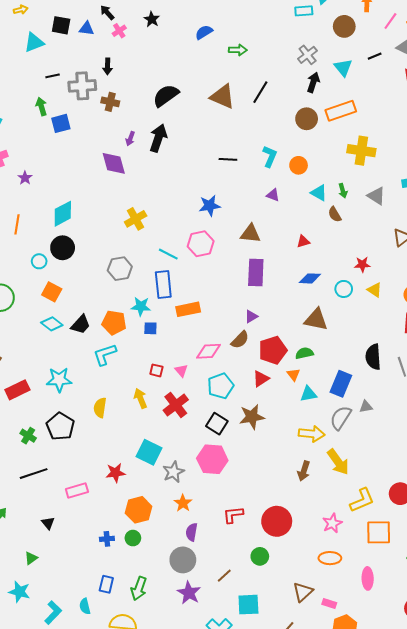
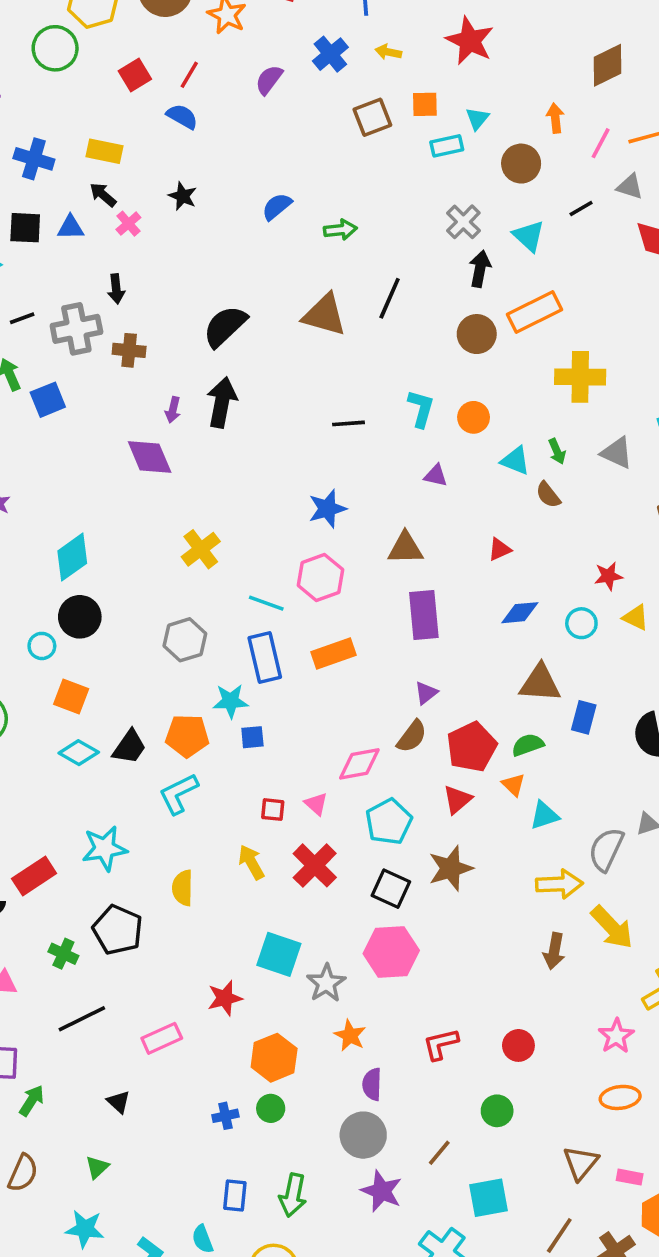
orange rectangle: (188, 309) -> (334, 653), moved
blue rectangle: (341, 384) -> (584, 717), moved, size x0.7
red circle: (277, 521) -> (518, 1045), size x0.6

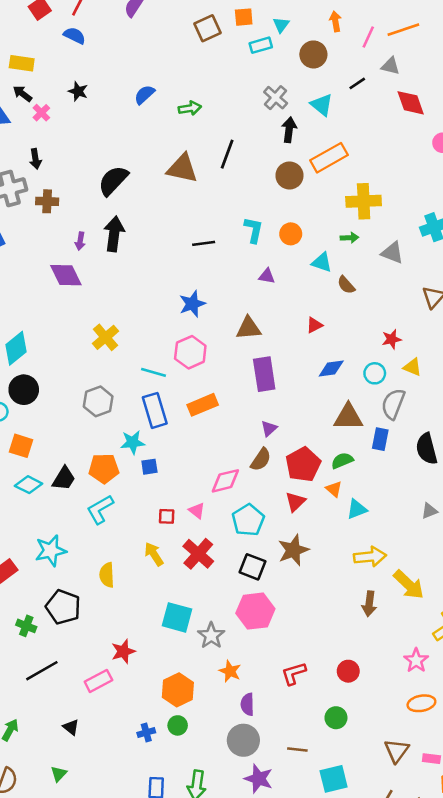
green arrow: (557, 451) -> (349, 238), moved, turned -66
gray semicircle: (606, 849) -> (393, 404), moved
red star: (225, 998) -> (123, 651), moved
brown line: (439, 1153) -> (297, 749), turned 60

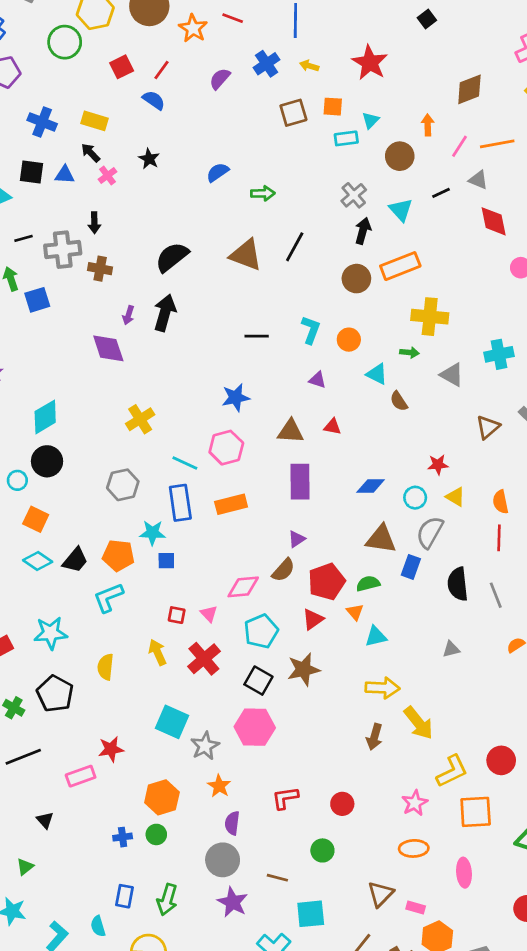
red triangle: (314, 325) -> (332, 427), moved, turned 30

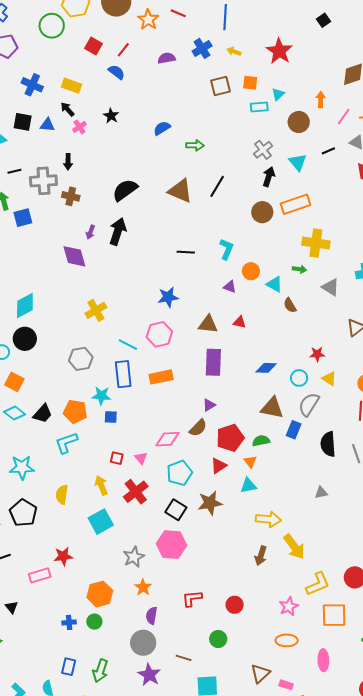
red square: (122, 67) -> (94, 46), turned -36
purple semicircle: (220, 79) -> (167, 58), turned 36
orange circle: (349, 340) -> (251, 271), moved
cyan triangle: (376, 636) -> (248, 486), moved
cyan square: (172, 722) -> (101, 522), moved, turned 35

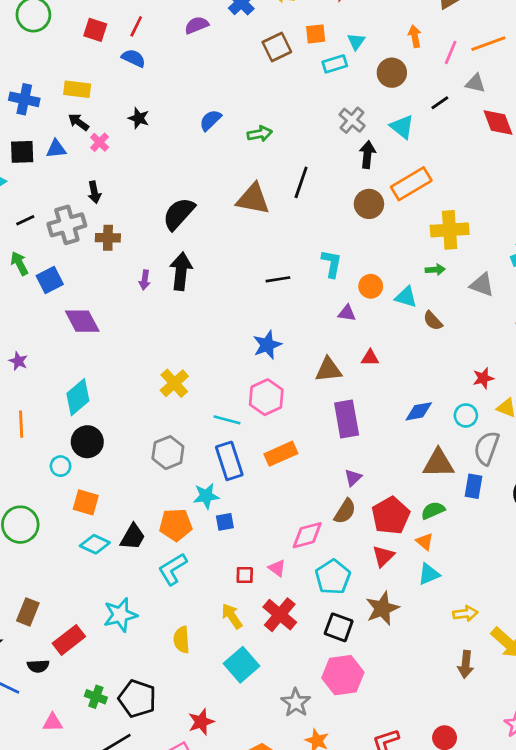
purple diamond: (74, 256) -> (82, 321), moved
black pentagon: (23, 513) -> (137, 699), moved
yellow arrow: (268, 519) -> (465, 614), size x0.7

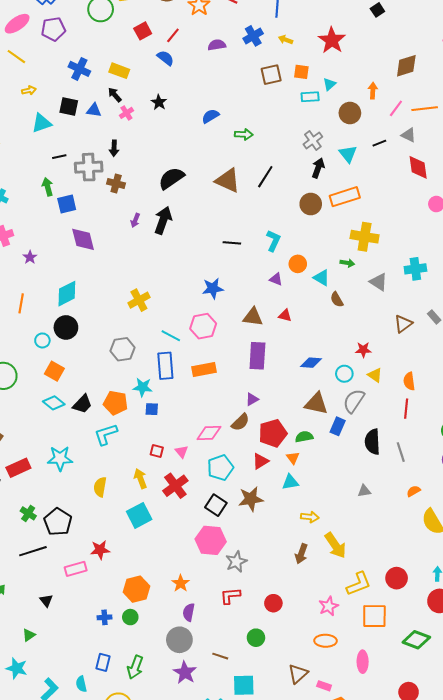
red square: (95, 30) -> (143, 31), turned 30
gray star: (296, 703) -> (236, 562), moved

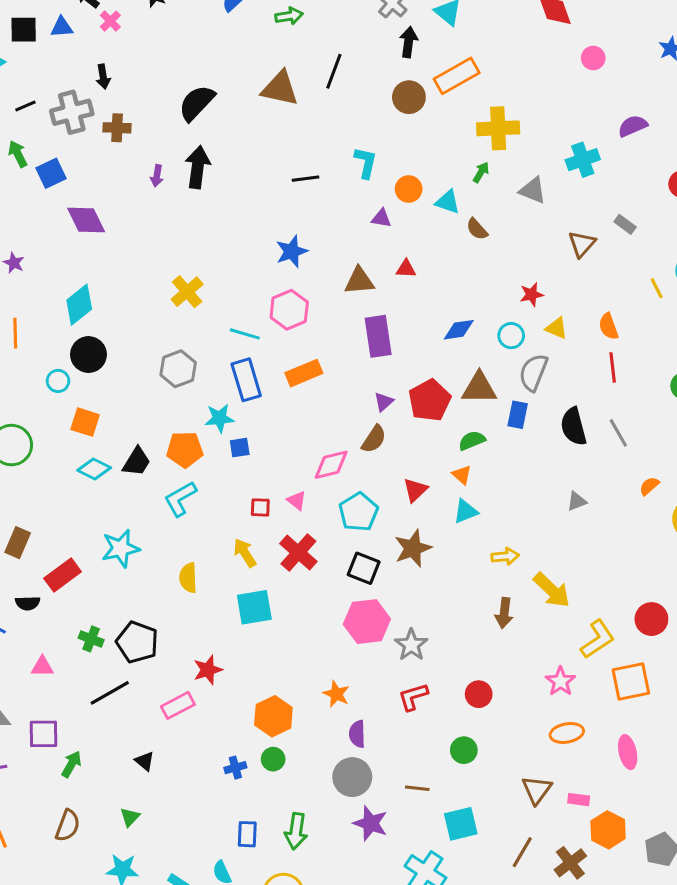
green arrow: (347, 263) -> (481, 172), turned -56
red pentagon: (273, 433) -> (430, 400), moved
cyan square: (139, 515) -> (254, 607), turned 30

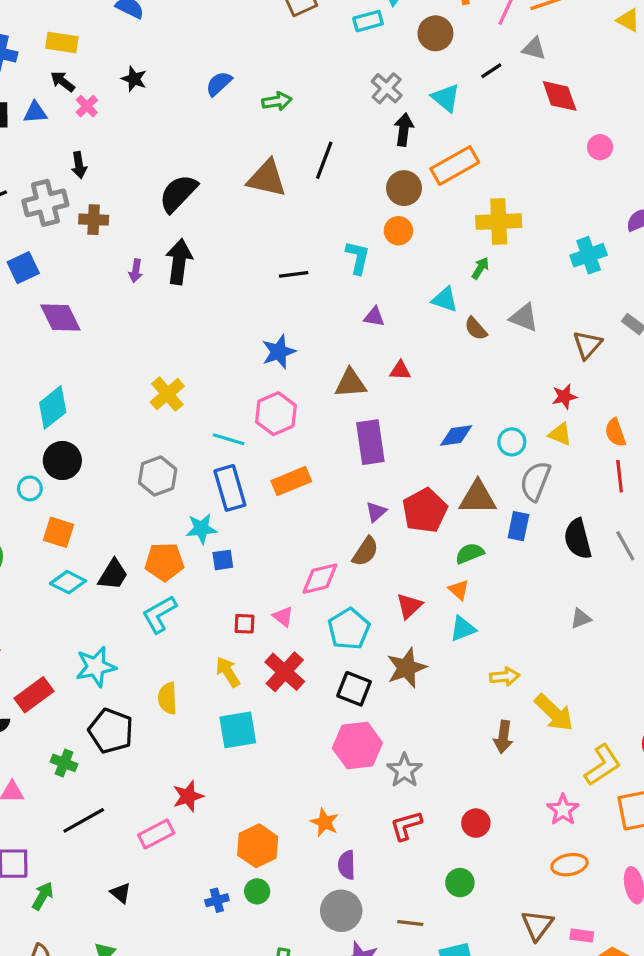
orange circle: (409, 189) -> (398, 231), moved
gray triangle: (533, 190) -> (524, 318), moved
red star: (532, 295) -> (564, 397), moved
black pentagon: (137, 642) -> (111, 731), moved

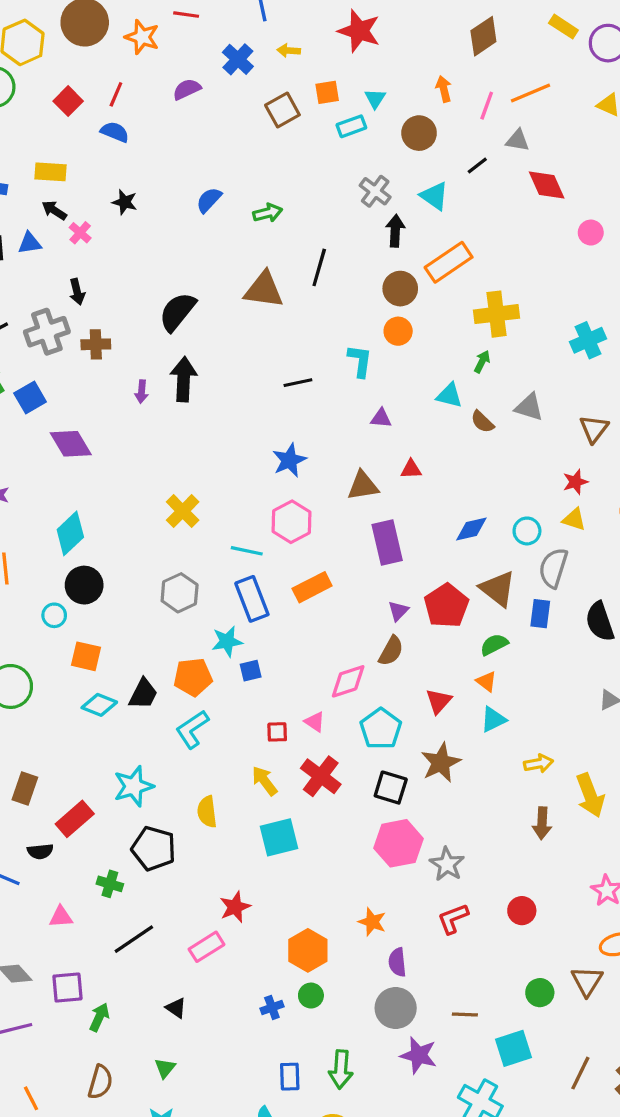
brown triangle: (478, 498) -> (498, 589), turned 42
yellow arrow: (554, 713) -> (590, 795), turned 30
green circle: (460, 883) -> (540, 993), moved
brown triangle: (537, 925) -> (587, 981), moved

